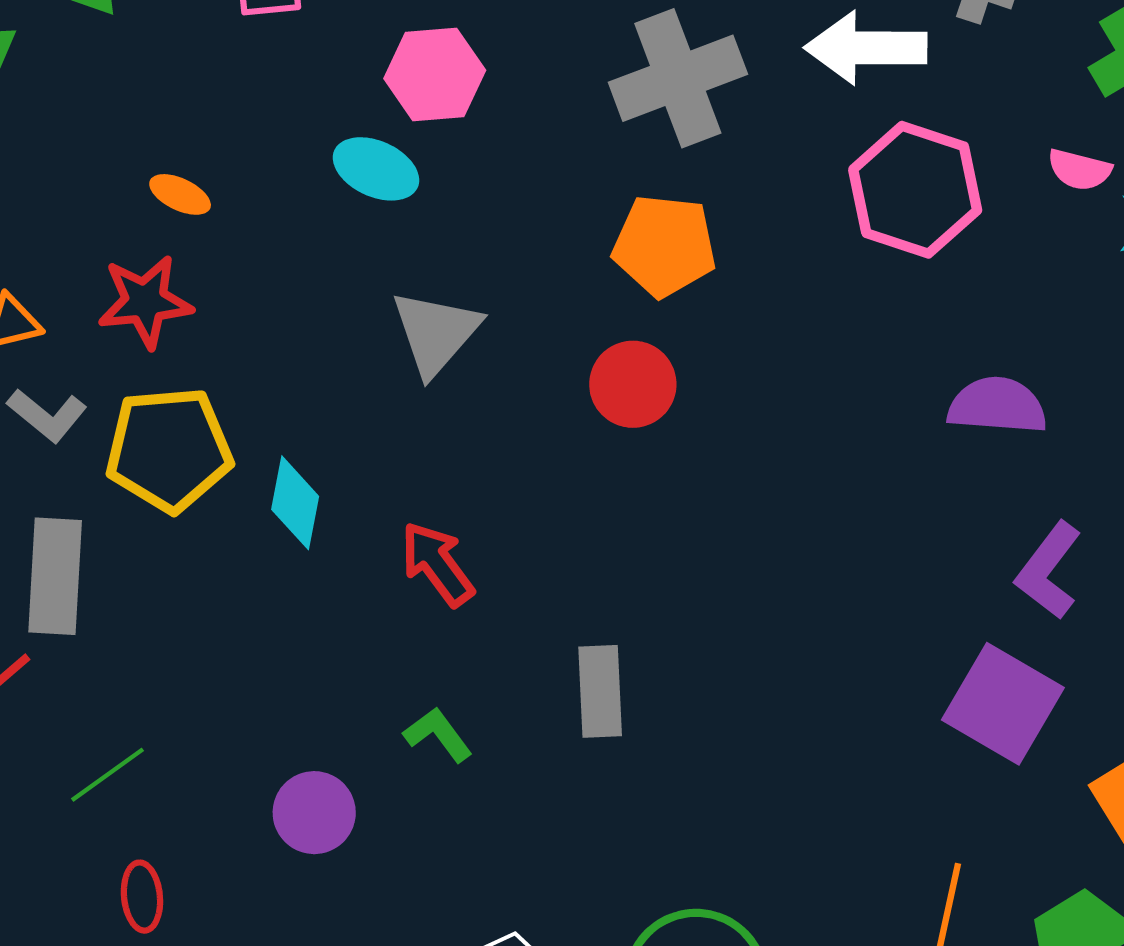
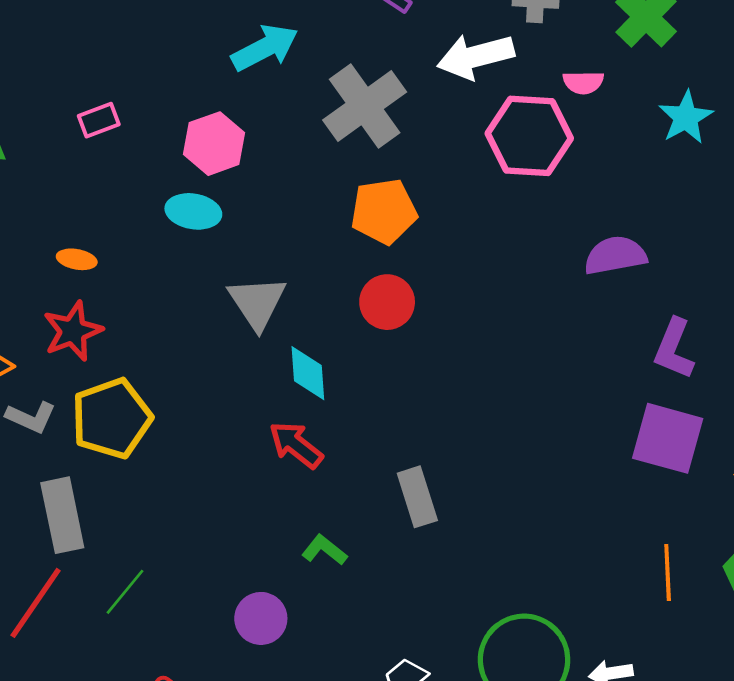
pink semicircle: (1079, 170) -> (583, 82), moved
cyan diamond: (295, 503) -> (308, 373), moved
green line: (107, 775) -> (125, 592), moved

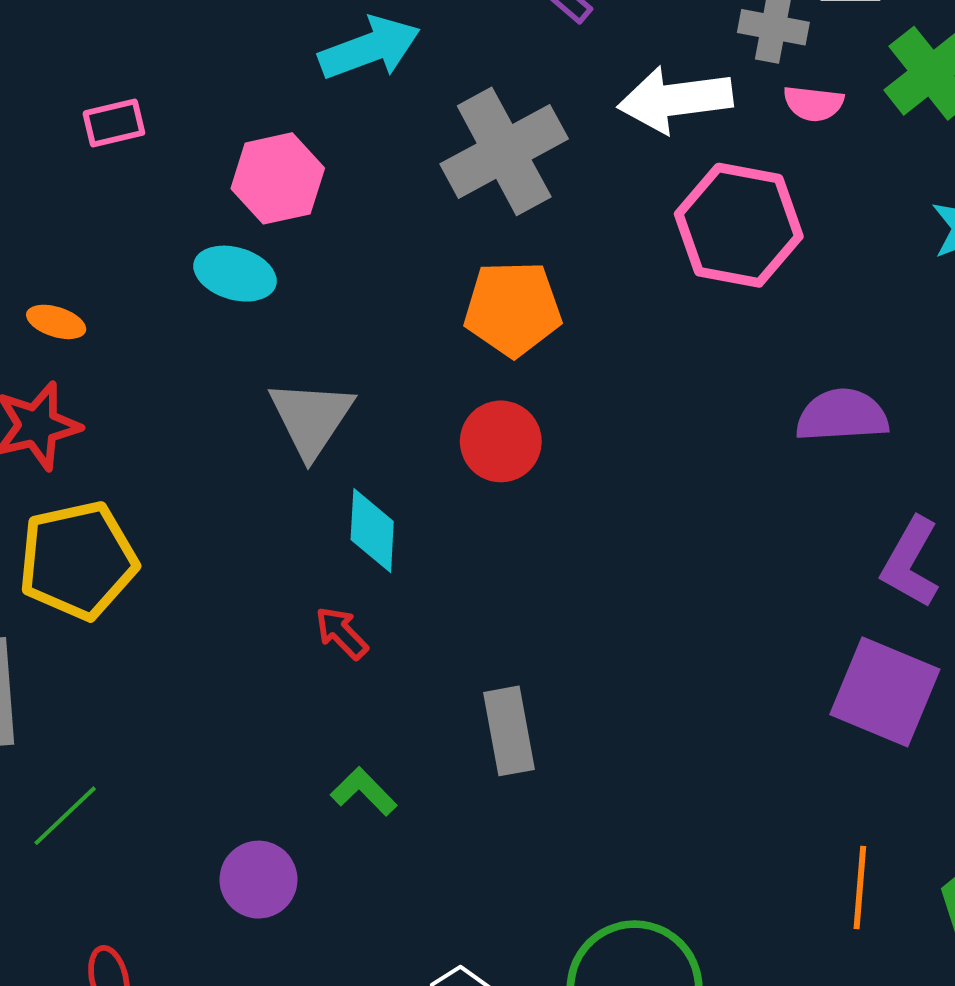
pink semicircle: (583, 82) -> (813, 103), moved
red arrow: (296, 445) -> (342, 633), size x0.7

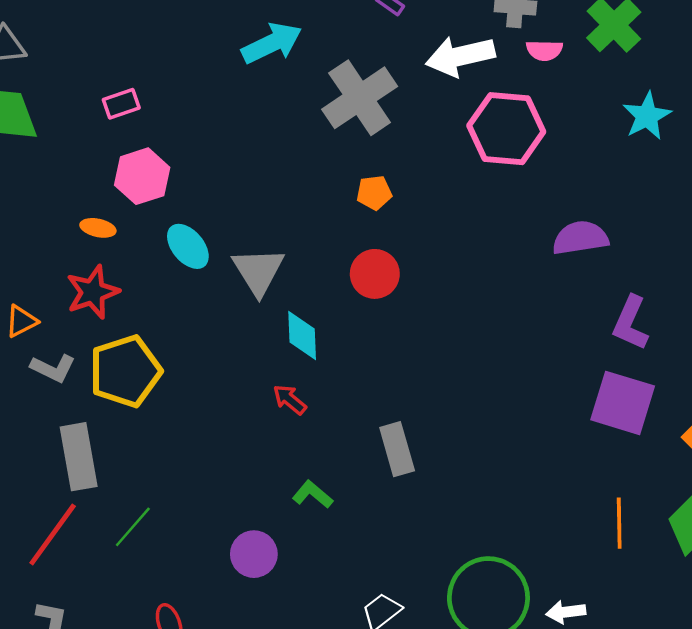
pink hexagon: (278, 178) -> (142, 176), moved
cyan ellipse: (235, 274) -> (188, 246), moved, turned 39
orange pentagon: (513, 309) -> (374, 193), size x0.6

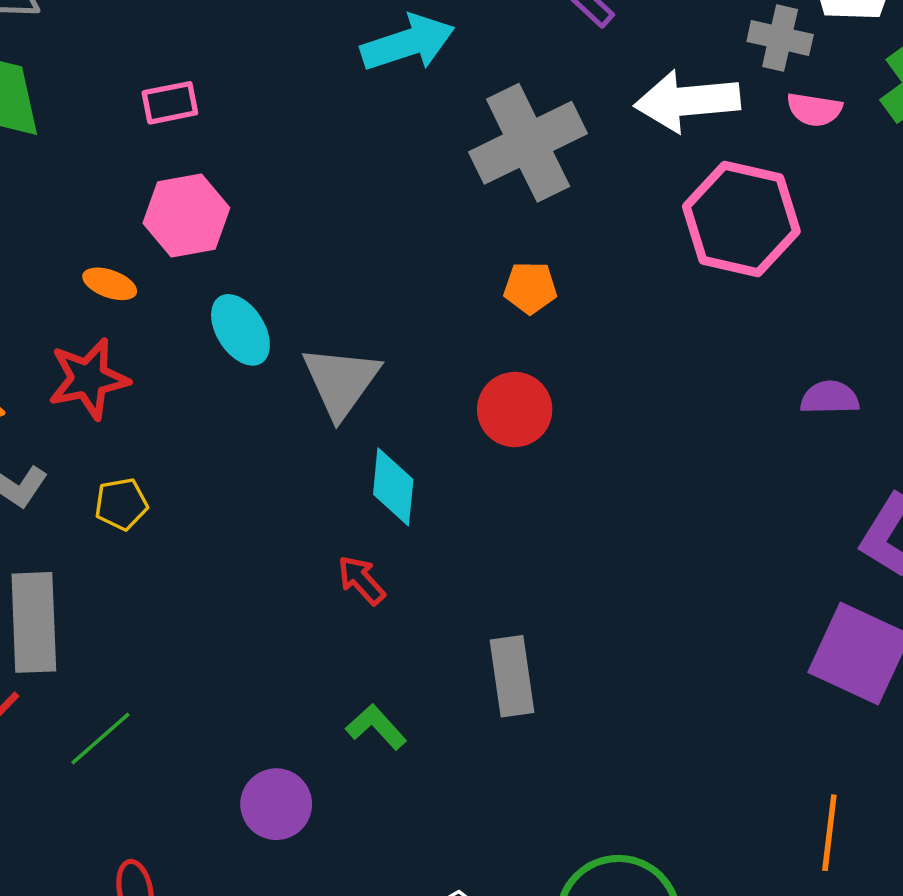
purple semicircle: (580, 238) -> (830, 398), size x0.7
yellow pentagon: (125, 371) -> (121, 504), size x0.5

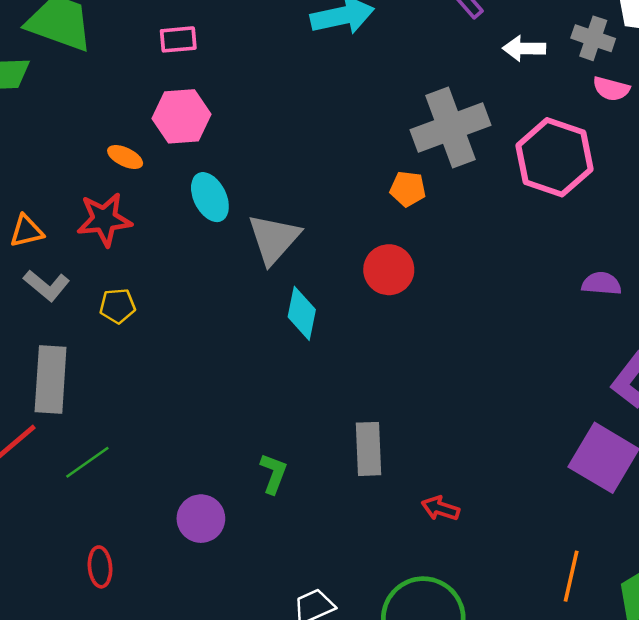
white arrow: (687, 101) -> (524, 48), moved, size x0.6
gray cross: (528, 143) -> (450, 127), moved
red arrow: (361, 580) -> (440, 508), moved, turned -36
green L-shape: (376, 727) -> (274, 474), turned 57

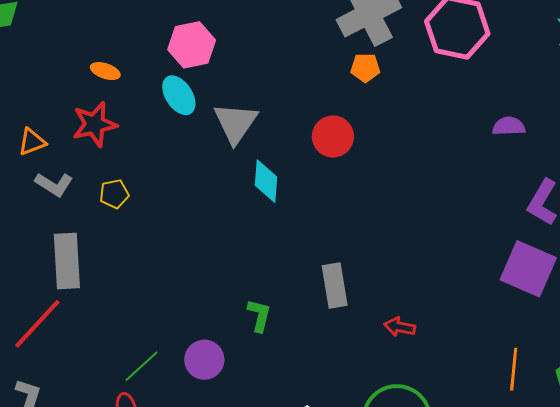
pink hexagon: (181, 116) -> (192, 45), moved
orange pentagon: (408, 189) -> (365, 68), moved
green line: (87, 462) -> (141, 366), moved

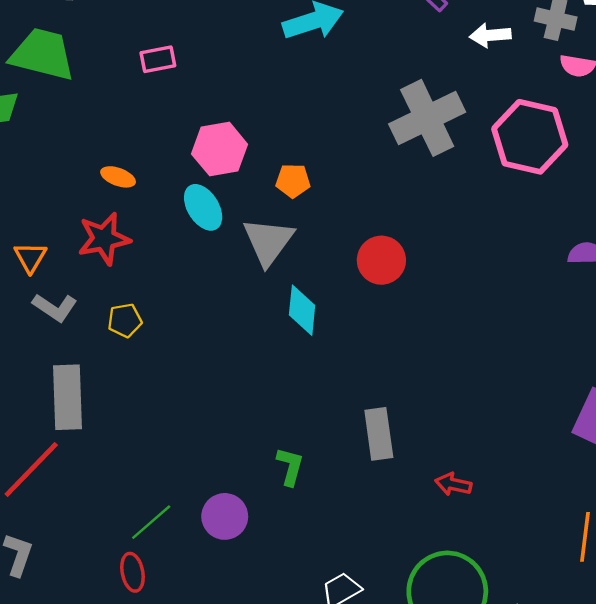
orange pentagon: (365, 68) -> (293, 181), moved
orange triangle: (32, 142) -> (30, 257), turned -40

